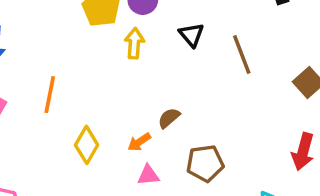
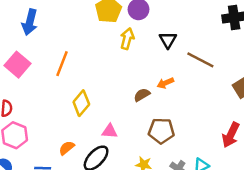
brown line: (242, 55) -> (200, 60), turned -52
orange arrow: (139, 142) -> (165, 83), moved
pink triangle: (148, 175) -> (110, 131), moved

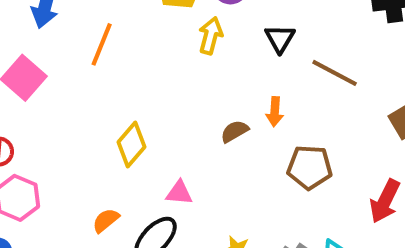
orange line: (62, 64) -> (102, 44), moved
orange arrow: (165, 83) -> (275, 112), turned -63
brown pentagon: (161, 131) -> (310, 167), moved

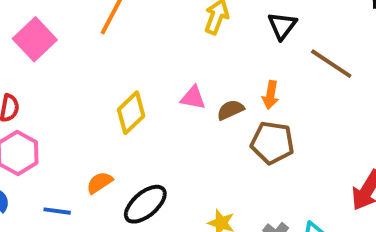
brown pentagon: (310, 167) -> (272, 143), moved
pink triangle: (179, 193) -> (193, 98), moved

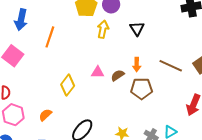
brown line: (331, 64) -> (171, 66), moved
orange semicircle: (100, 183) -> (45, 115), moved

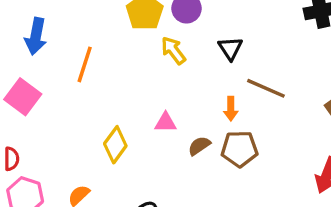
yellow arrow: (103, 29) -> (173, 50), turned -48
brown line: (171, 66) -> (266, 88), moved
brown semicircle: (118, 75) -> (199, 146), moved

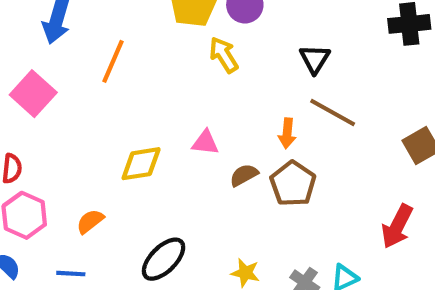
black triangle: (230, 48) -> (315, 59), moved
yellow diamond: (115, 145) -> (141, 164), turned 39
brown pentagon: (239, 149) -> (293, 184), turned 30

